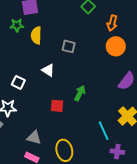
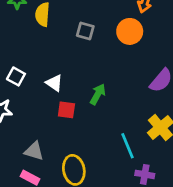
orange circle: (116, 46) -> (130, 31), moved
white triangle: (48, 70) -> (54, 83), moved

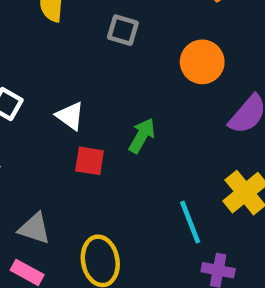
orange circle: (130, 31) -> (202, 62), moved

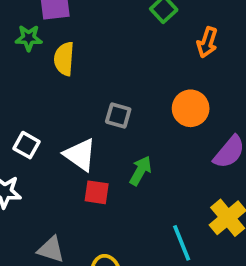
gray square: (123, 30) -> (118, 115), moved
white triangle: (70, 116) -> (80, 155), size x1.4

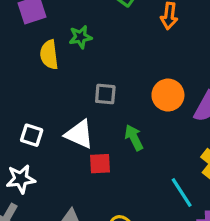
green star: (29, 38) -> (80, 37), moved
orange circle: (191, 108) -> (168, 95), moved
green arrow: (140, 171) -> (134, 138), turned -45

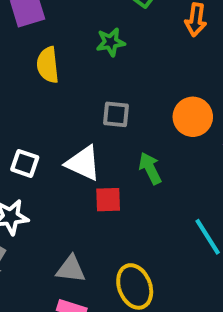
green star: (80, 37) -> (111, 42), moved

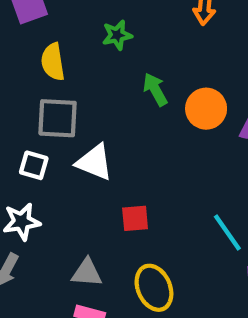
gray square: (116, 114) -> (58, 118), moved, size x1.5
green arrow: (150, 168) -> (155, 89), moved
red square: (108, 200) -> (135, 218), moved

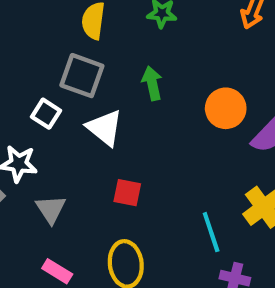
green arrow: (155, 89) -> (152, 83), moved
gray triangle: (87, 273) -> (51, 209), moved, turned 36

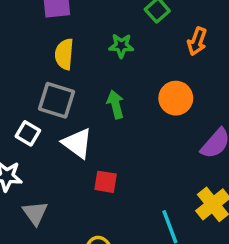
orange circle: (226, 108) -> (176, 98), moved
red square: (127, 193) -> (106, 182), moved

